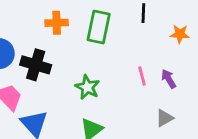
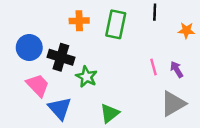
green star: (87, 87) -> (86, 77), moved
gray triangle: (164, 118) -> (173, 104), size x1.6

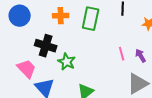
blue circle: (29, 48) -> (20, 16), moved

